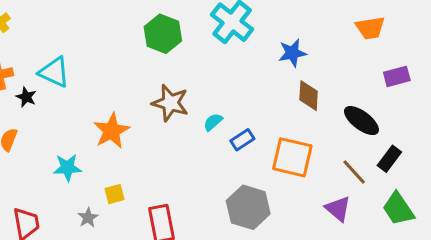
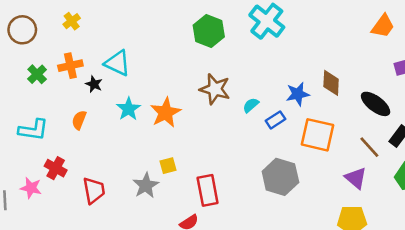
orange trapezoid: (370, 28) -> (383, 26), turned -45
blue star: (292, 53) -> (298, 94), moved
cyan star: (67, 168) -> (128, 109), moved, turned -30
gray star: (88, 218) -> (146, 185), size x1.5

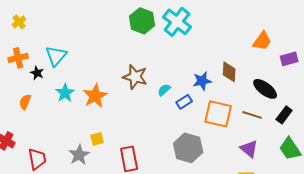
orange trapezoid: (383, 26) -> (262, 41), moved
green hexagon: (209, 31) -> (142, 21), moved
cyan triangle: (117, 63) -> (56, 56), turned 45
brown line: (369, 147) -> (252, 115), moved, turned -30

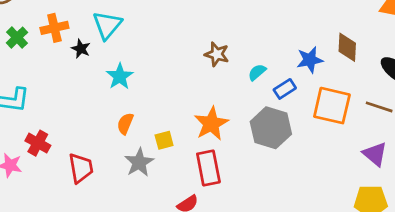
brown star: (135, 77) -> (217, 54), size x0.7
orange star: (95, 96) -> (211, 124), moved
orange semicircle: (25, 102) -> (125, 124), moved
gray hexagon: (188, 148) -> (271, 128), moved

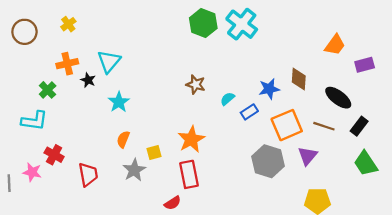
green cross: (17, 38) -> (48, 90), moved
orange square: (332, 106) -> (287, 125), turned -36
gray hexagon: (271, 128) -> (268, 161), moved
purple triangle: (375, 154) -> (308, 156), moved, turned 30

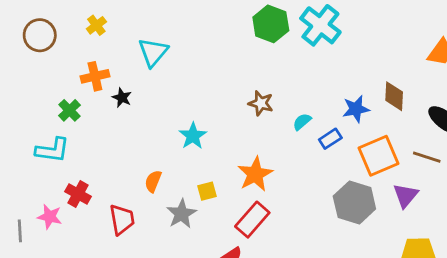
cyan triangle: (109, 61) -> (153, 52), moved
cyan star: (119, 102) -> (193, 136), moved
orange semicircle: (123, 139) -> (153, 181), moved
red rectangle: (189, 174) -> (252, 220), turned 52

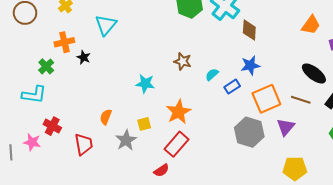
brown diamond: (394, 96) -> (249, 30), moved
cyan star: (193, 136) -> (145, 84), moved, turned -30

